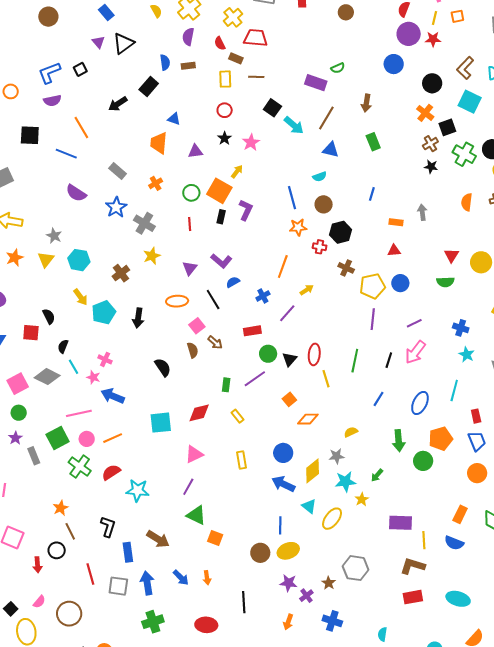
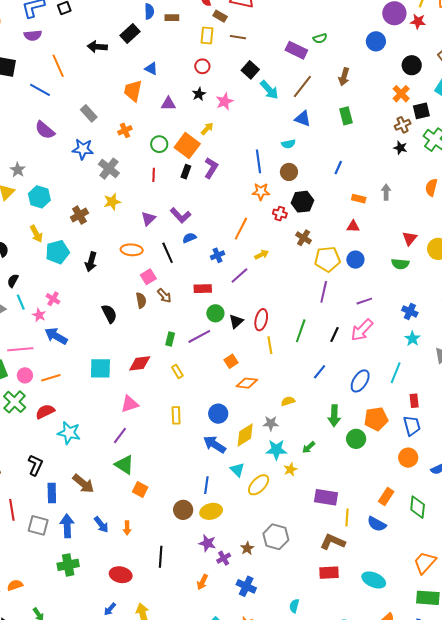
black arrow: (118, 104) -> (97, 47), turned 30
blue star: (116, 207) -> (83, 149), turned 30

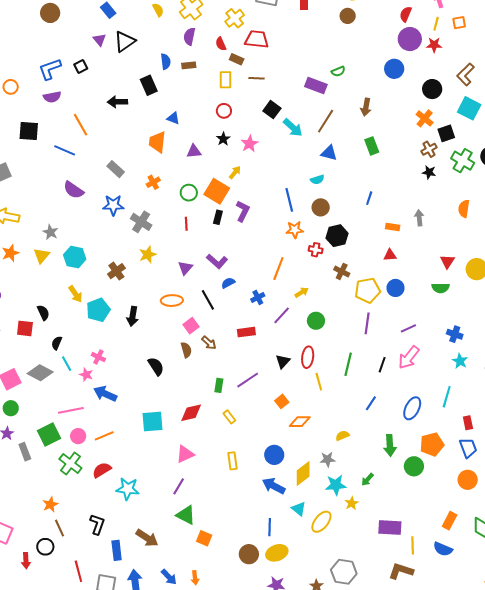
black rectangle: (130, 33) -> (149, 85), turned -66
green circle: (215, 313) -> (316, 321), moved

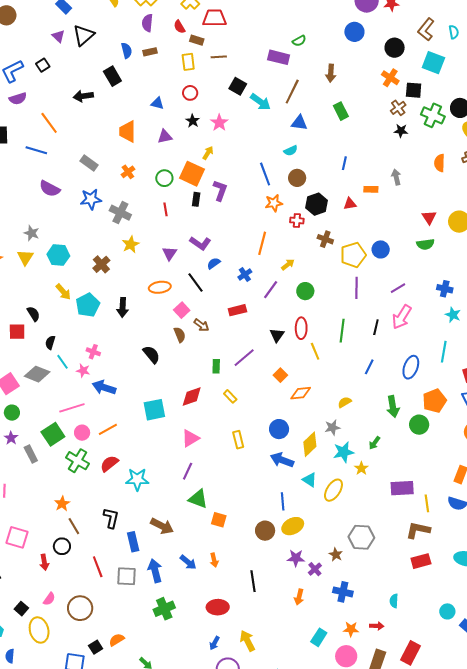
blue triangle: (173, 118) -> (157, 103), moved
black square: (446, 133) -> (414, 90), turned 30
red triangle: (390, 255) -> (350, 204), moved

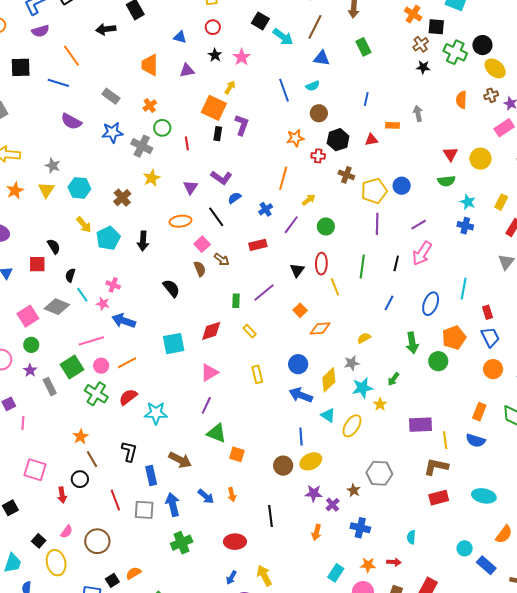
blue line: (265, 174) -> (284, 90), moved
green circle: (164, 178) -> (162, 128), moved
cyan star: (453, 315) -> (468, 202), moved

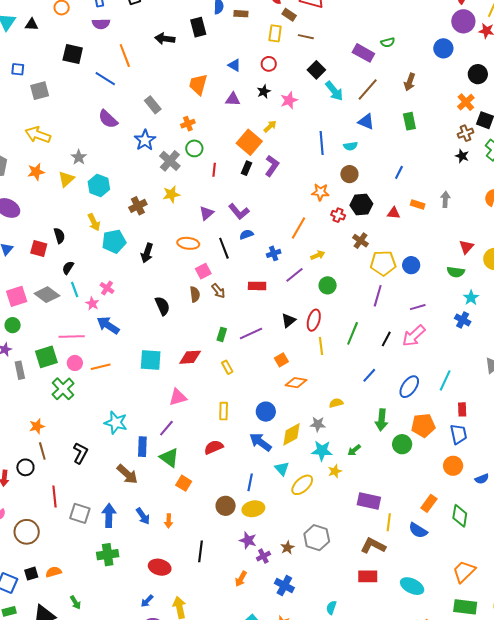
blue star: (112, 132) -> (145, 140), turned 30
red semicircle: (128, 397) -> (214, 447), moved
blue rectangle: (151, 475) -> (142, 447), moved

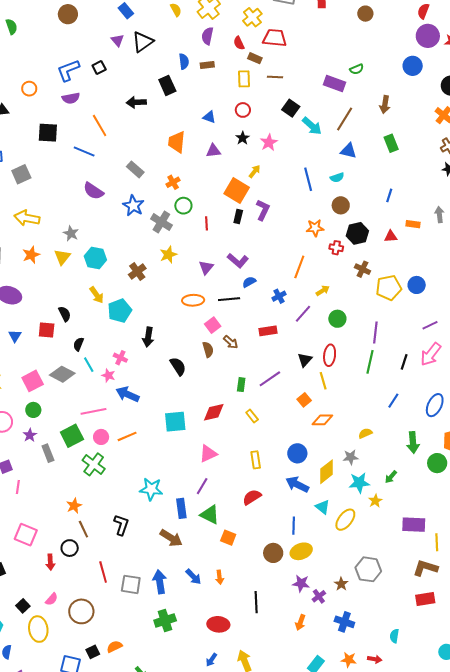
black line: (224, 248) -> (229, 299), turned -65
black arrow: (147, 253) -> (148, 337), moved
purple line: (378, 296) -> (375, 333), moved
yellow line: (321, 346) -> (323, 381), moved

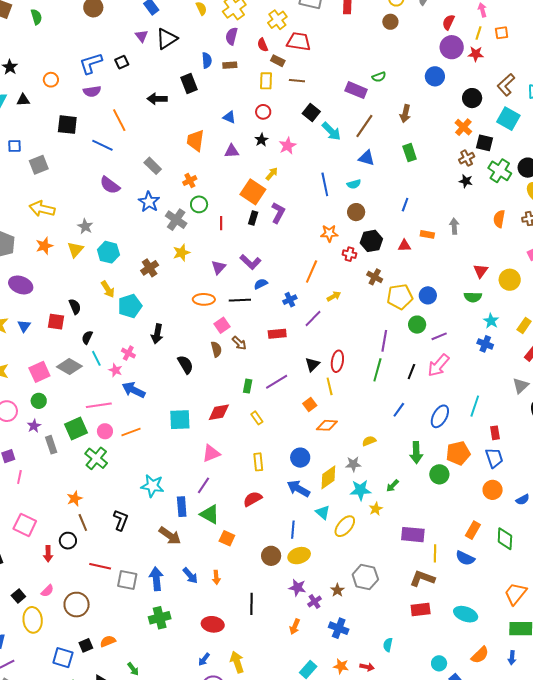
green circle: (337, 319) -> (417, 325), moved
red line: (103, 572) -> (100, 566), turned -65

